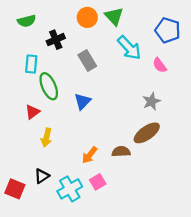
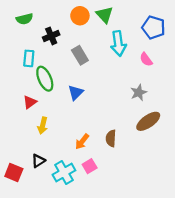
cyan arrow: (129, 48) -> (118, 43), turned 35
brown ellipse: (147, 133) -> (148, 121), moved
brown semicircle: (121, 152) -> (111, 138), turned -84

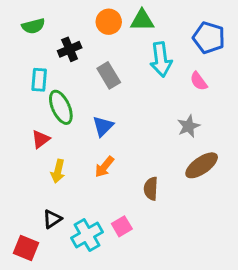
green triangle: (104, 15) -> (142, 20), turned -48
orange arrow: (82, 142) -> (104, 167), moved
red square: (14, 172) -> (26, 248), moved

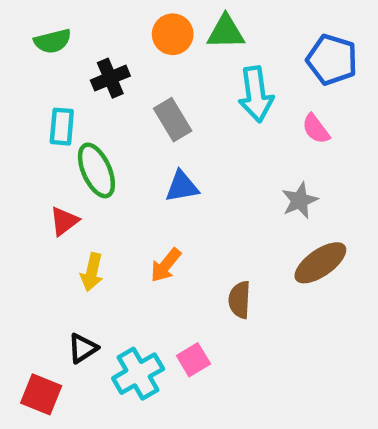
blue triangle: (103, 126) -> (182, 187), moved, turned 35

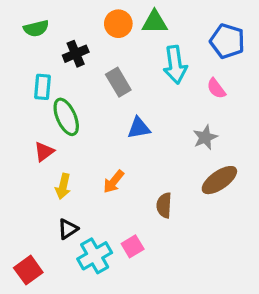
blue triangle: (182, 187) -> (139, 128), moved
black triangle: (83, 348) -> (68, 229), moved
red square: (41, 394) -> (28, 270), turned 32

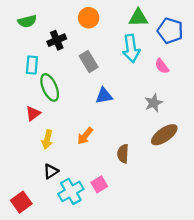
green triangle: (155, 22) -> (138, 18), moved

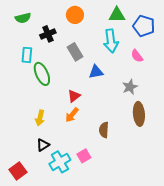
blue triangle: (104, 96) -> (96, 72), moved
red triangle: (33, 113) -> (74, 96), moved
brown ellipse: (164, 135) -> (139, 114), turned -60

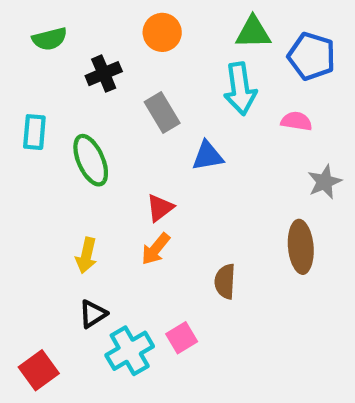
cyan rectangle: (27, 55) -> (34, 132), moved
pink semicircle: (137, 56) -> (296, 121), turned 136
gray star: (130, 87) -> (325, 182), moved

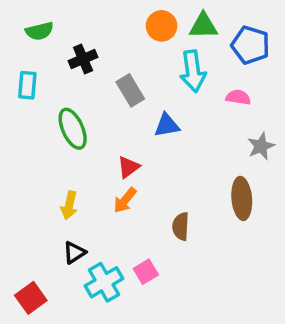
orange circle: (162, 32) -> (162, 26), moved
cyan rectangle: (34, 132) -> (27, 85), moved

